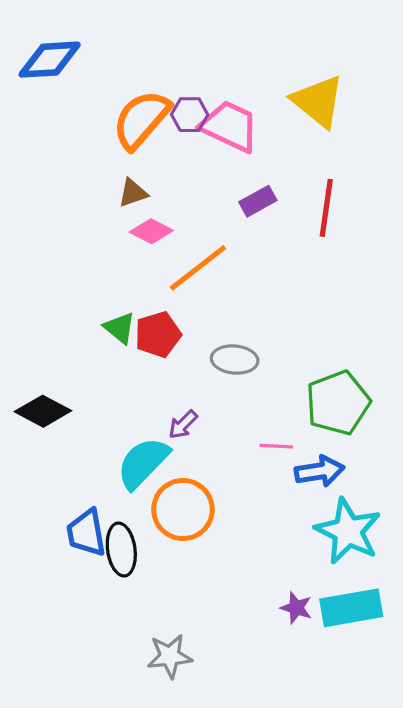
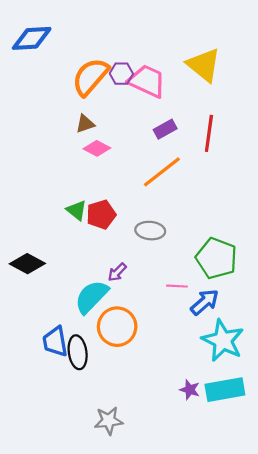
orange line: (198, 268) -> (162, 172), moved
green pentagon: (338, 403) -> (216, 258), turned -30
blue arrow: (320, 471) -> (205, 302), turned -32

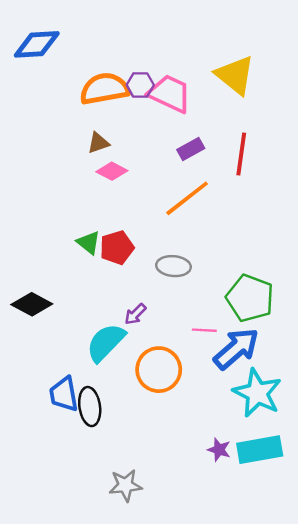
orange semicircle: (90, 77) -> (104, 89), turned 39
blue arrow: (205, 302) -> (236, 349), size x1.4
orange circle: (117, 327) -> (159, 370), moved

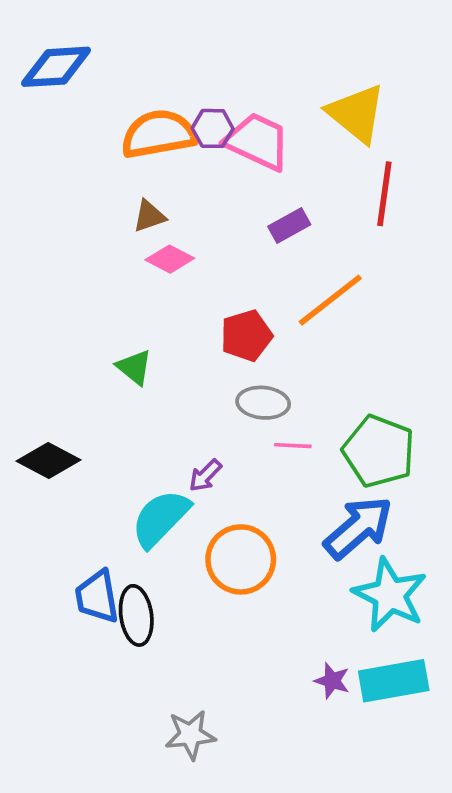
red line: (241, 154) -> (384, 194), moved
orange line: (187, 198) -> (330, 300), moved
red pentagon: (117, 248) -> (246, 336), moved
pink line: (204, 330) -> (293, 446), moved

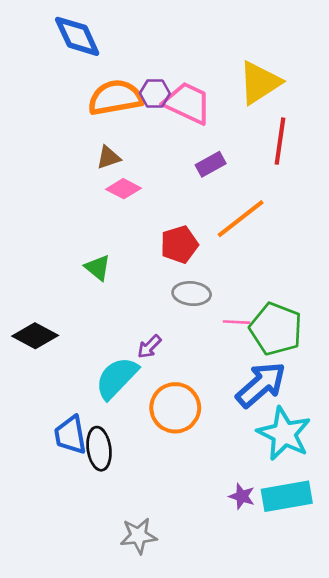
blue diamond: (56, 67) -> (77, 36), moved, turned 69
yellow triangle: (356, 113) -> (260, 83), turned 48
pink line: (293, 446) -> (236, 322), moved

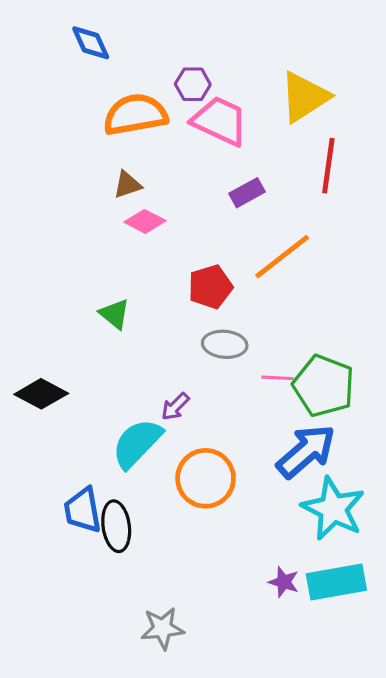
blue diamond: (77, 36) -> (91, 43), size x0.7
purple hexagon: (155, 93) -> (193, 84), moved

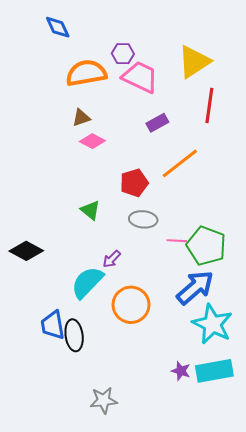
green triangle: (115, 314) -> (90, 210), moved

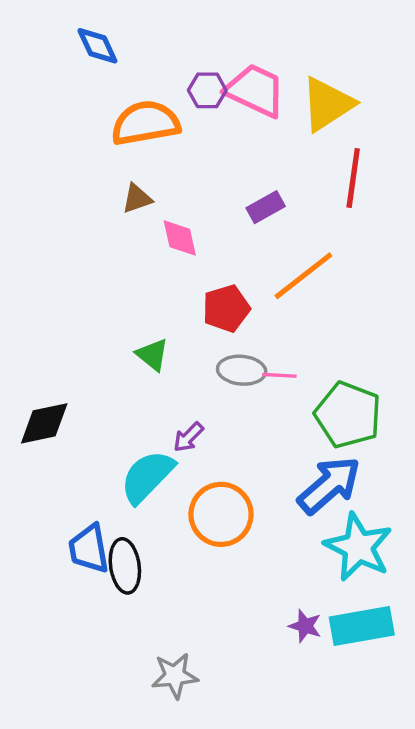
pink trapezoid: (140, 77) -> (255, 90), moved
pink diamond: (92, 141) -> (180, 238), moved, turned 50
pink line: (177, 241) -> (279, 375), moved
black diamond: (26, 251) -> (44, 423), turned -40

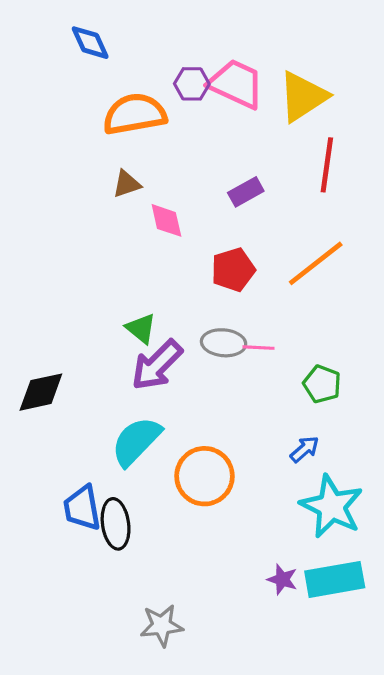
orange line: (303, 276) -> (316, 263), moved
red pentagon: (226, 308) -> (233, 270), moved
green pentagon: (348, 415) -> (322, 384), size x0.6
purple arrow: (188, 437) -> (157, 365), moved, size x1.8
blue arrow: (329, 485) -> (305, 449), size x0.5

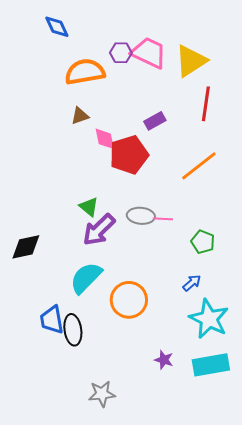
red pentagon: (233, 270) -> (129, 155), moved, size x1.4
purple star: (282, 579) -> (164, 360), moved

